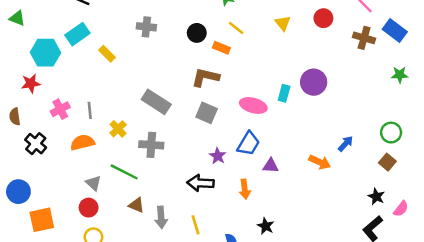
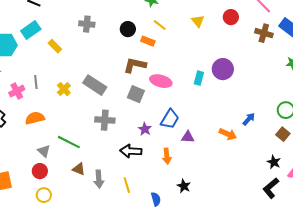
pink ellipse: (253, 105) -> (161, 81), moved
gray line: (90, 110) -> (36, 82), moved
yellow cross: (118, 129) -> (64, 89), moved
gray cross: (151, 145) -> (105, 120), moved

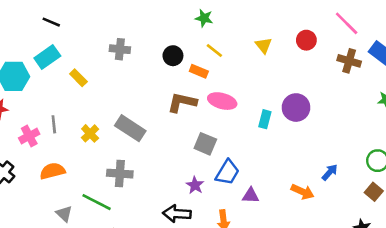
pink ellipse: (161, 81) -> (222, 101), moved
gray square: (136, 94) -> (205, 144), moved
gray cross: (105, 120) -> (120, 174), moved

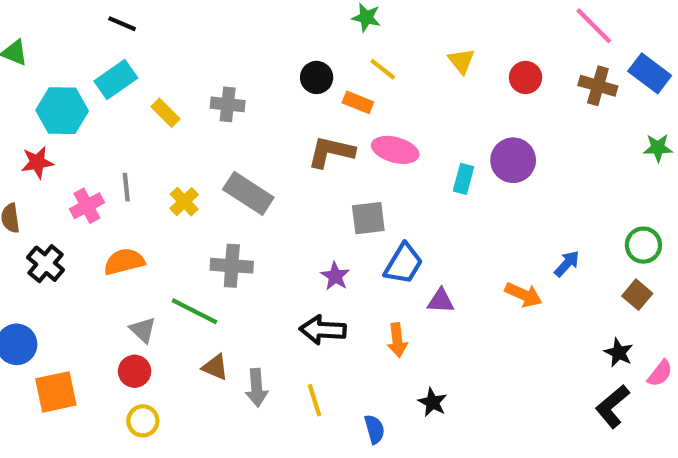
red circle: (306, 40) -> (526, 77), moved
gray cross: (120, 49) -> (228, 104), moved
gray square: (205, 144) -> (368, 218), turned -30
purple star: (195, 185) -> (335, 276), moved

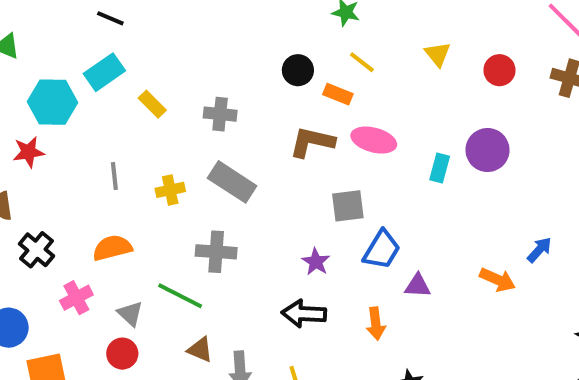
gray cross: (228, 104) -> (220, 114), moved
yellow cross: (184, 202) -> (170, 190), turned 32
pink cross: (87, 206) -> (76, 298), moved

